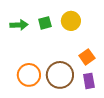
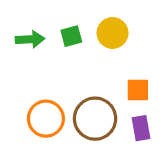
orange square: (87, 57) -> (138, 90), turned 35

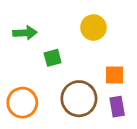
green square: (71, 36) -> (53, 58), moved
orange circle: (46, 119) -> (22, 103), moved

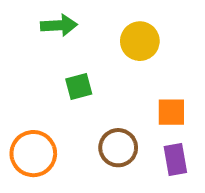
green arrow: (25, 33) -> (59, 25), moved
brown circle: (79, 99) -> (118, 148), size x0.7

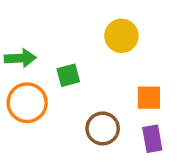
green arrow: (59, 25) -> (20, 58), moved
orange circle: (33, 154) -> (27, 103), moved

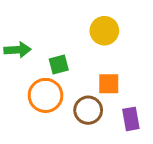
orange square: (149, 98) -> (109, 84), moved
orange circle: (27, 103) -> (46, 95), moved

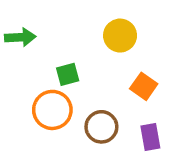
green arrow: (18, 50) -> (20, 37), moved
orange square: (109, 84) -> (144, 86), moved, turned 35

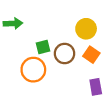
yellow circle: (120, 36) -> (86, 29), moved
brown circle: (101, 127) -> (65, 54), moved

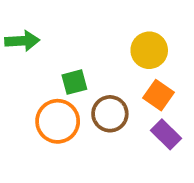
brown circle: (65, 54) -> (110, 114), moved
purple rectangle: (96, 87) -> (166, 134), moved, turned -35

